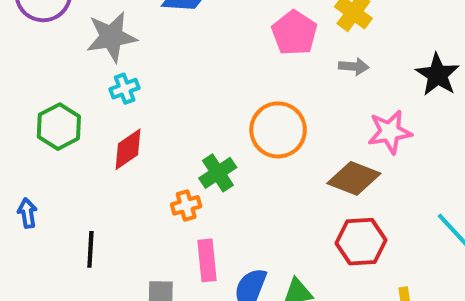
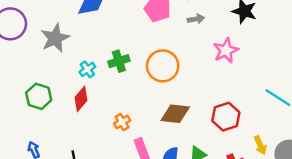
cyan cross: (125, 89) -> (87, 69), moved
green cross: (218, 173) -> (119, 61), moved, turned 30
brown diamond: (354, 178) -> (175, 114), moved

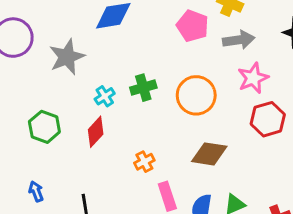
gray arrow: (196, 19) -> (239, 40), size x1.5
pink star: (226, 51) -> (253, 78), moved
red hexagon: (226, 117) -> (268, 119), moved

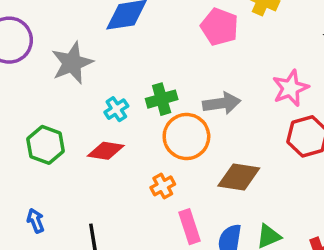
gray arrow: (239, 40) -> (222, 103), moved
orange circle: (196, 95) -> (186, 137), moved
red diamond: (96, 132) -> (106, 151), turned 56

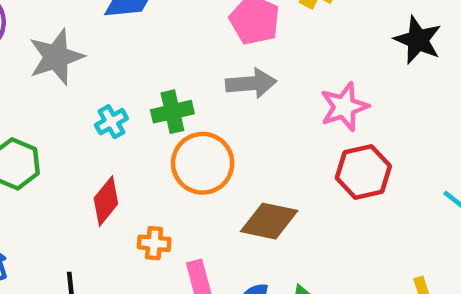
gray arrow: (222, 103) -> (251, 83), moved
red diamond: (106, 151) -> (106, 201), moved, turned -63
orange cross: (163, 186) -> (154, 243), moved, turned 30

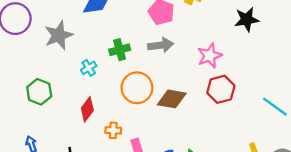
black star: (418, 40) -> (247, 19), turned -30
green cross: (172, 112) -> (120, 50), moved
brown diamond: (269, 221) -> (172, 99), moved

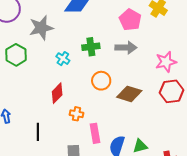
cyan cross: (89, 68) -> (63, 59), turned -32
orange circle: (137, 88) -> (101, 81), size x0.7
green hexagon: (39, 92) -> (16, 55), moved

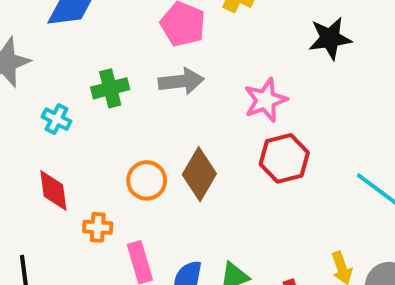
orange circle: (101, 81) -> (147, 180), moved
red diamond: (57, 93) -> (53, 190), turned -45
brown diamond: (129, 94) -> (199, 174), turned -70

